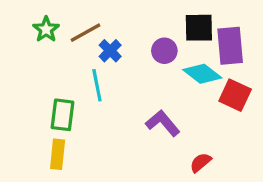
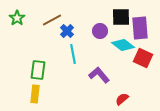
green star: (46, 29) -> (17, 18), moved
cyan line: (97, 85) -> (73, 54), moved

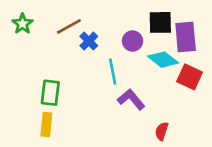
cyan line: (73, 54) -> (113, 72), moved
red semicircle: (122, 99) -> (162, 131), turned -32

